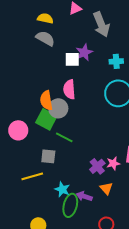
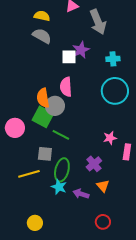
pink star: (113, 163) -> (110, 138), moved
green ellipse: (70, 205) -> (62, 170), moved

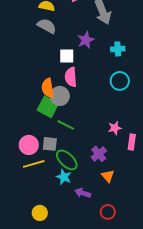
white square: (69, 57) -> (67, 56), moved
cyan circle: (115, 91) -> (120, 81), size x0.7
pink circle: (15, 128) -> (29, 145), moved
green ellipse: (62, 170) -> (67, 160), turned -60
purple arrow: (81, 194) -> (83, 193), moved

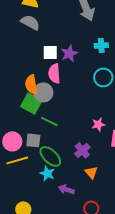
purple star: (86, 40) -> (69, 53), moved

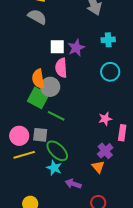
purple cross: (82, 150) -> (105, 151), moved

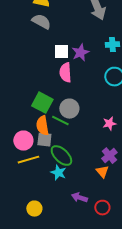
orange semicircle: (38, 79) -> (42, 126), moved
gray circle: (50, 87) -> (69, 109), moved
purple arrow: (73, 184) -> (79, 198), moved

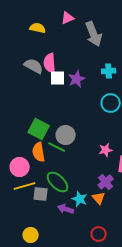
gray semicircle: (41, 22) -> (34, 66), moved
pink semicircle: (65, 73) -> (50, 63), moved
gray square: (44, 140) -> (41, 194), moved
cyan star: (58, 173) -> (80, 199), moved
purple arrow: (79, 198) -> (66, 209), moved

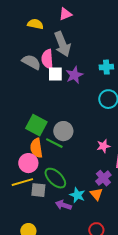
gray arrow: (94, 34) -> (62, 44), moved
pink circle: (20, 167) -> (28, 163), moved

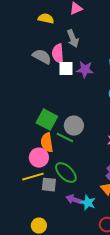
gray arrow: (62, 44) -> (73, 39), size x0.7
purple star: (74, 75) -> (85, 70), turned 30
cyan star: (77, 195) -> (88, 203), moved

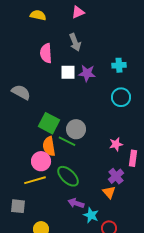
yellow semicircle: (46, 19) -> (38, 15), moved
pink semicircle: (58, 54) -> (46, 53), moved
gray semicircle: (42, 57) -> (21, 92), moved
gray square: (49, 185) -> (18, 206), moved
cyan star: (88, 203) -> (91, 215), moved

